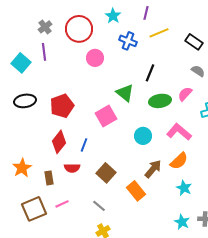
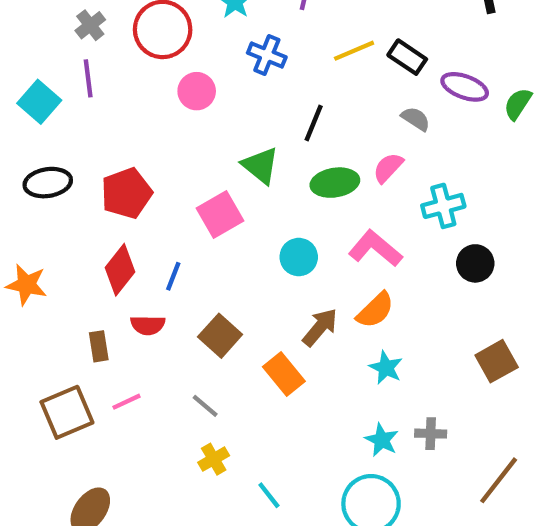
yellow line: (159, 33) -> (354, 51), moved
orange star: (22, 168) -> (26, 285), moved, turned -30

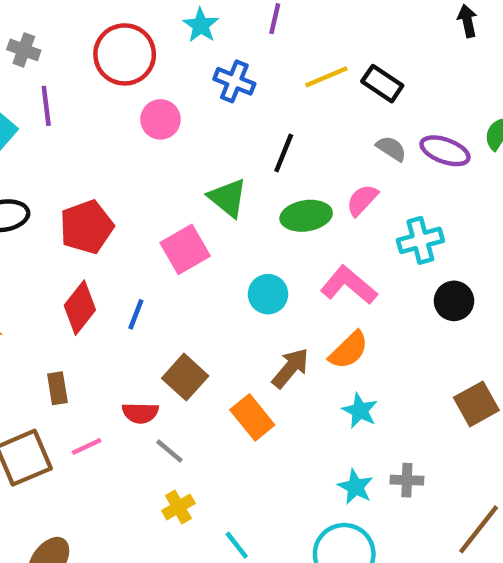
gray cross: (90, 25) -> (24, 50), moved, turned -32
purple ellipse: (465, 87) -> (445, 151), moved
red semicircle: (148, 325) -> (140, 413), moved

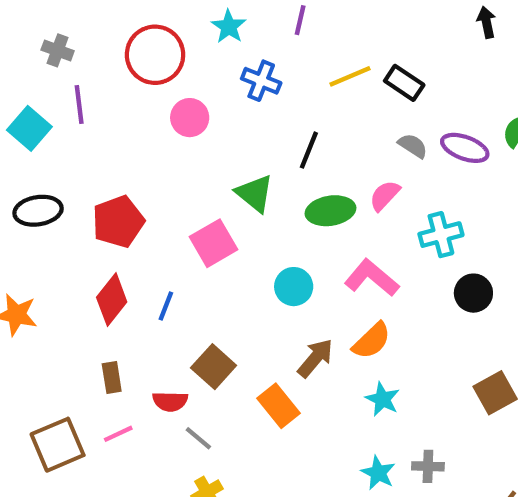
brown rectangle: (57, 388) -> (112, 378), moved

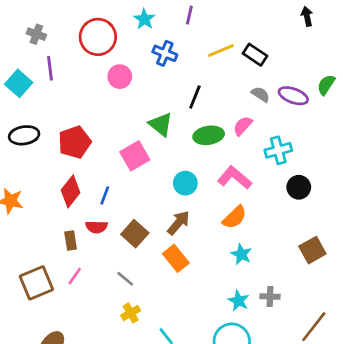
brown arrow: (315, 358) -> (178, 223), moved
red semicircle: (170, 401) -> (97, 227), moved
pink line: (118, 434) -> (75, 276), turned -30

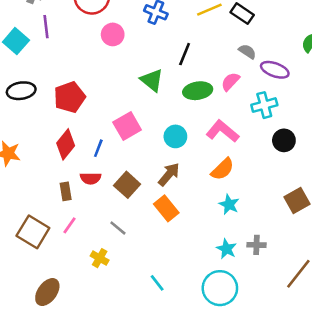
purple ellipse: (293, 96) -> (275, 70), moved
pink square: (135, 156) -> (127, 126), moved
brown square: (36, 283) -> (33, 232), turned -36
yellow cross: (131, 313) -> (100, 258), moved, turned -30

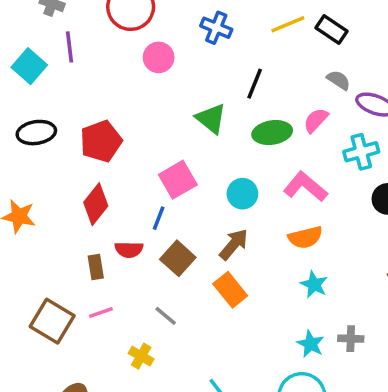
blue line: (98, 148) -> (159, 218), moved
orange semicircle: (223, 169) -> (305, 237), turned 30
pink line: (70, 225) -> (101, 312), turned 36

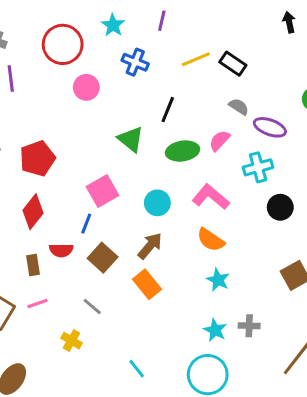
orange semicircle: (305, 237) -> (211, 240), turned 48

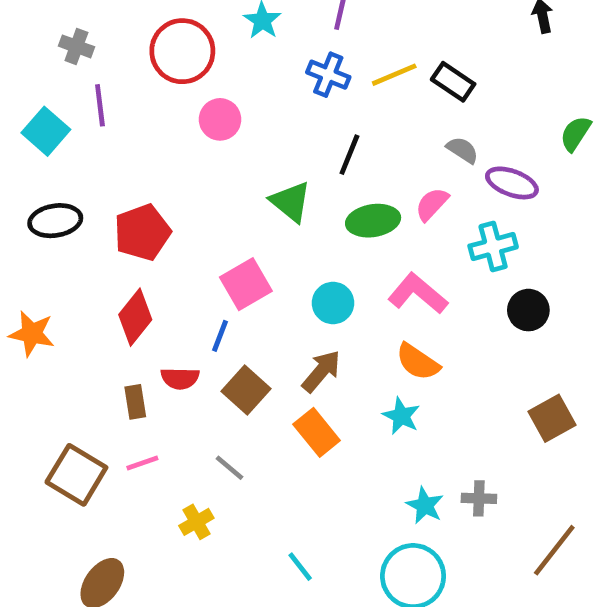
blue cross: (135, 62) -> (328, 75), moved
cyan star: (218, 280) -> (401, 416), moved
yellow cross: (71, 341) -> (196, 522), turned 30

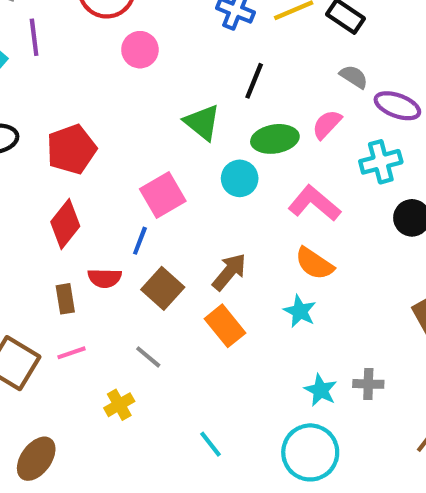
cyan circle: (333, 303) -> (240, 178), moved

